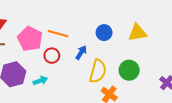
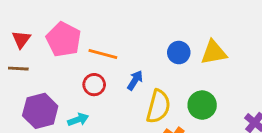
blue circle: (104, 33) -> (179, 53), moved
pink pentagon: (30, 39) -> (64, 39), moved

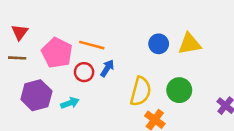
pink pentagon: (64, 39) -> (57, 53), moved
blue arrow: (135, 80) -> (107, 68), moved

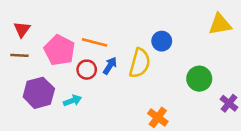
yellow triangle: (190, 44) -> (220, 24), moved
green circle: (179, 90) -> (199, 79), moved
yellow semicircle: (141, 91) -> (140, 63), moved

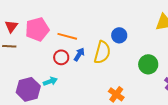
pink pentagon: (60, 50) -> (37, 29), moved, turned 30
purple hexagon: (39, 93) -> (28, 89), moved

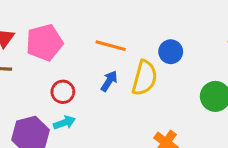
orange line: (67, 36) -> (111, 46), moved
red circle: (61, 57) -> (63, 92), moved

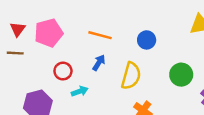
yellow semicircle: (145, 78) -> (131, 76), moved
cyan arrow: (64, 123) -> (80, 91), moved

